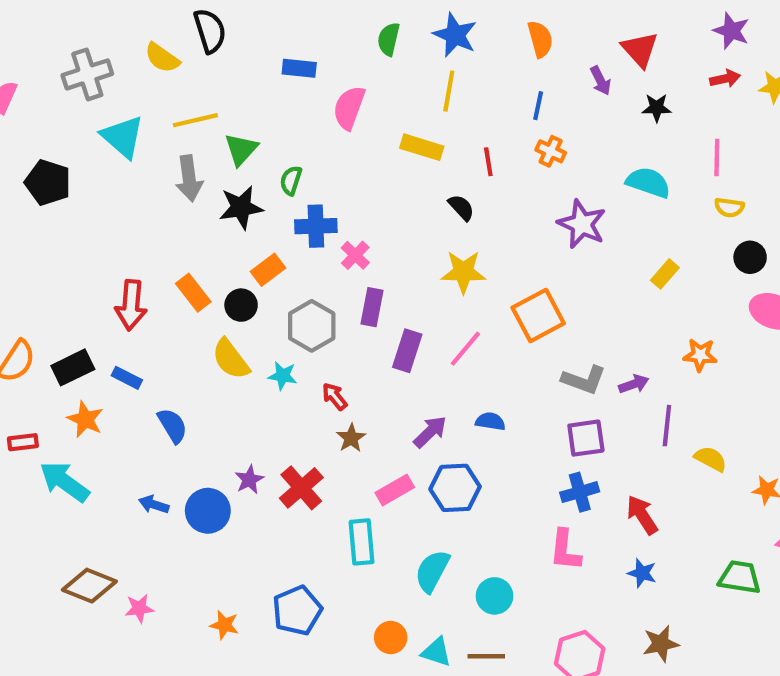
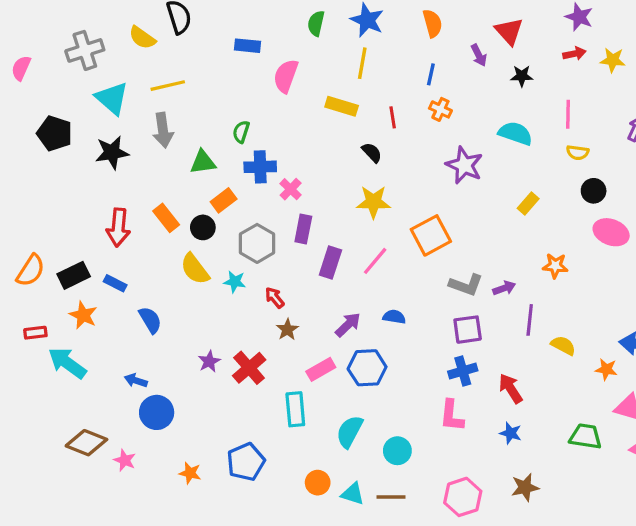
green triangle: (241, 149) -> (203, 162), moved, turned 40
black star: (241, 207) -> (112, 153), moved
blue circle: (208, 511) -> (157, 412), moved
pink star: (139, 608) -> (125, 460), turned 30

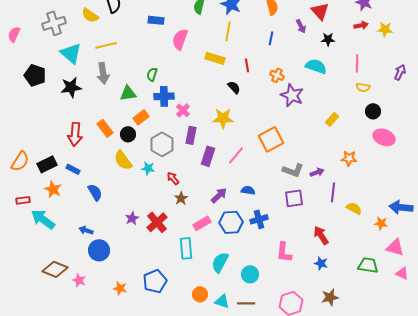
orange cross: (440, 109) -> (277, 75), moved
cyan semicircle: (515, 133) -> (316, 66), moved
yellow star: (373, 202) -> (223, 118), moved
blue cross: (463, 371) -> (259, 219), moved

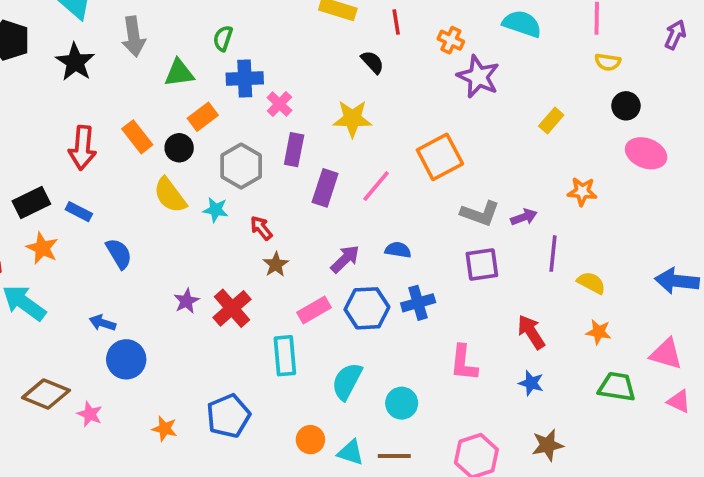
black star: (71, 87) -> (75, 62), turned -30
orange star: (381, 223) -> (599, 332), moved

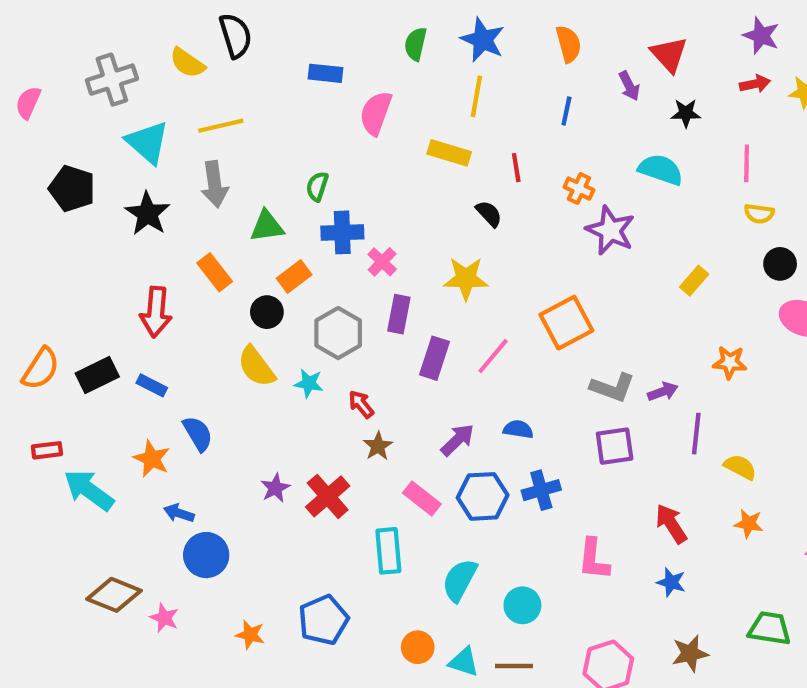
orange rectangle: (137, 137) -> (215, 272), moved
orange star: (42, 248) -> (152, 459), moved
pink rectangle: (314, 310) -> (422, 498), turned 68
green trapezoid: (617, 387) -> (770, 628), moved

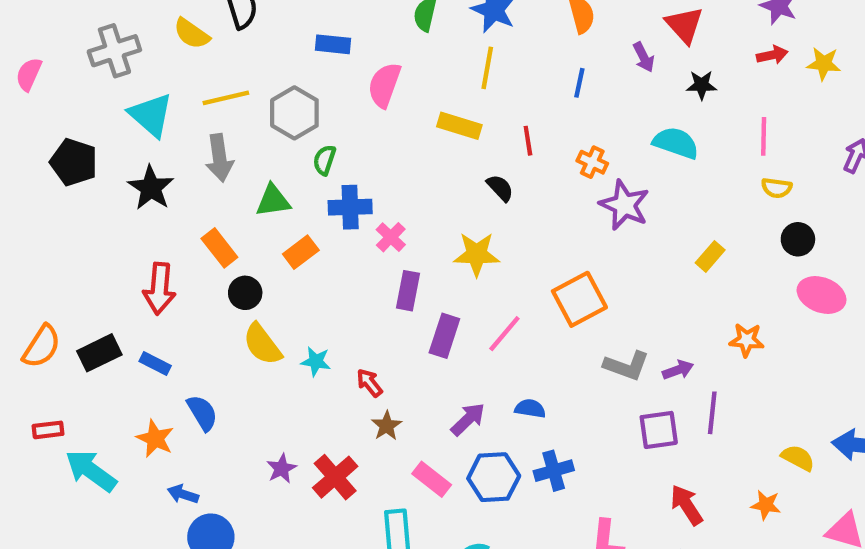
black circle: (267, 312) -> (245, 293), moved
gray hexagon: (338, 333) -> (294, 113), moved
purple square: (615, 446) -> (659, 430), moved
yellow semicircle: (740, 467) -> (798, 458), moved

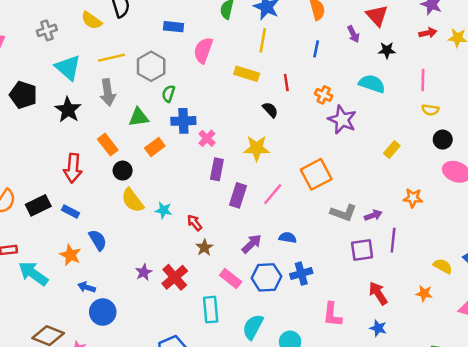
gray cross: (114, 51) -> (47, 30), size x0.7

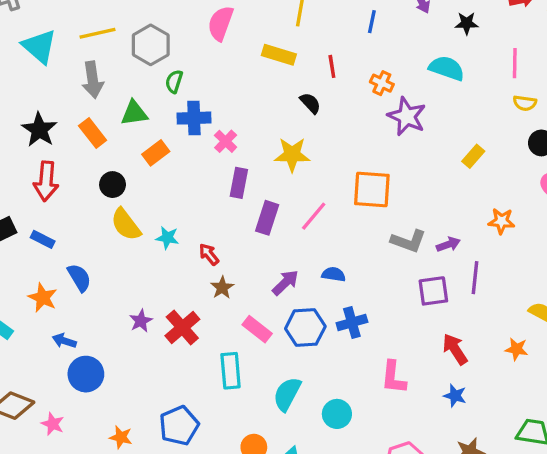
black star: (68, 110) -> (39, 130), moved
orange rectangle: (108, 145) -> (93, 133), moved
orange square: (316, 174) -> (372, 190), turned 32

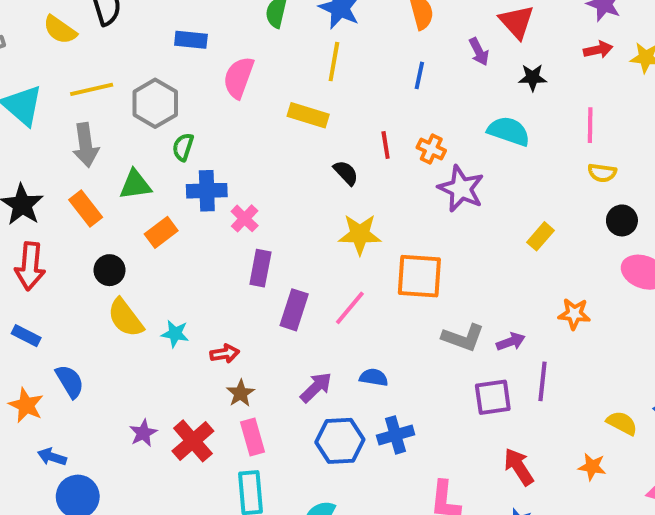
red line: (332, 66) -> (386, 145), moved
yellow star: (292, 155) -> (360, 234), moved
red arrow: (209, 254) -> (225, 354), turned 120
pink rectangle: (257, 329) -> (253, 437), moved, turned 36

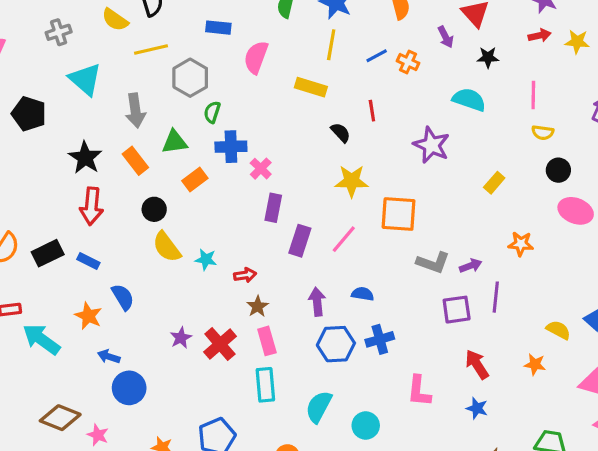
blue line: (419, 75) -> (377, 56), moved, turned 50
yellow line: (92, 89) -> (151, 49), moved
orange cross: (431, 149) -> (408, 62), moved
purple arrow: (316, 387) -> (317, 302), turned -52

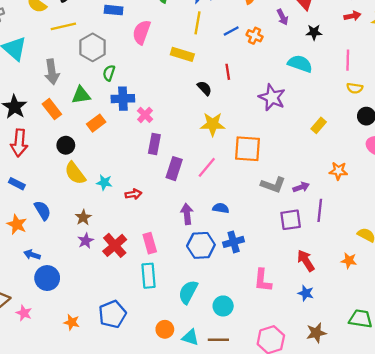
brown star: (258, 306) -> (83, 217), moved

